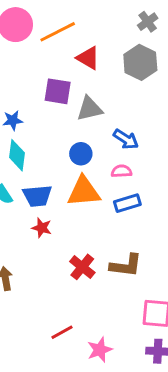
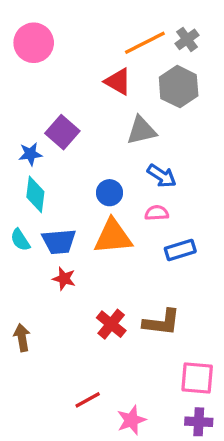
orange line: (58, 32) -> (145, 43), moved
purple square: (58, 91) -> (62, 132), moved, turned 32
gray triangle: (90, 109) -> (142, 130), moved
blue rectangle: (127, 203) -> (180, 250), moved

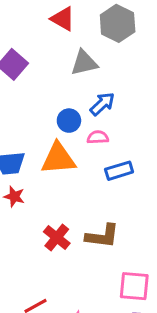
blue arrow: (162, 176) -> (102, 104), turned -76
blue circle: (110, 193) -> (69, 121), moved

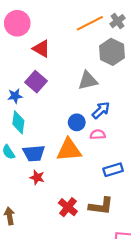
red triangle: (63, 19) -> (41, 49), moved
blue rectangle: (119, 171) -> (113, 170), moved

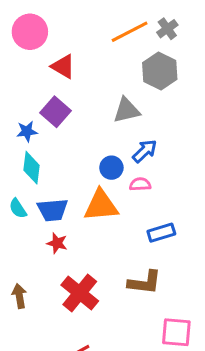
red cross: (68, 207) -> (80, 293), moved, size x1.4

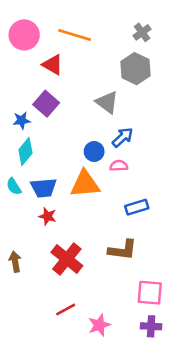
orange line: (130, 32) -> (75, 35), moved, turned 44
gray triangle: (127, 110) -> (107, 102), turned 50
cyan diamond: (31, 168) -> (25, 152), turned 32

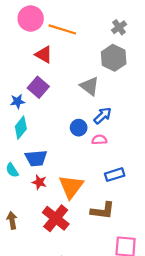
pink circle: (24, 35) -> (31, 19), moved
orange triangle: (85, 184) -> (71, 187), moved, turned -48
cyan semicircle: (14, 186) -> (12, 170), moved

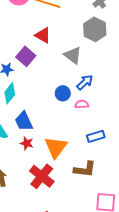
red triangle: (44, 55) -> (43, 35), moved
blue trapezoid: (36, 158) -> (24, 121), turned 70

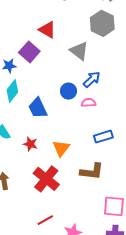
blue trapezoid: (24, 121) -> (38, 108), moved
orange triangle: (56, 147) -> (61, 148), size x0.7

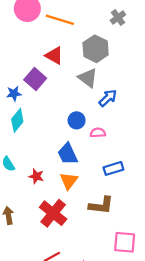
gray hexagon: (102, 23) -> (96, 49), moved
blue arrow: (92, 79) -> (108, 98), moved
blue trapezoid: (38, 108) -> (68, 154), moved

